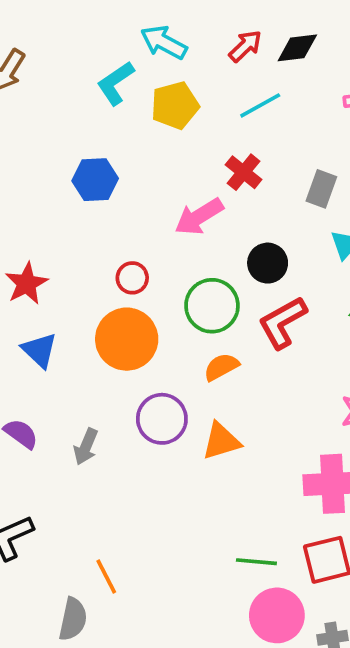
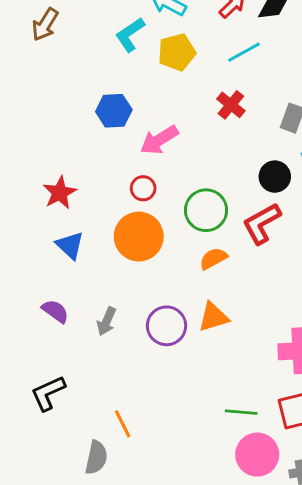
pink arrow: (199, 217) -> (159, 140), moved
black circle: (268, 263) -> (275, 177), moved
purple circle: (162, 419) -> (167, 326), moved

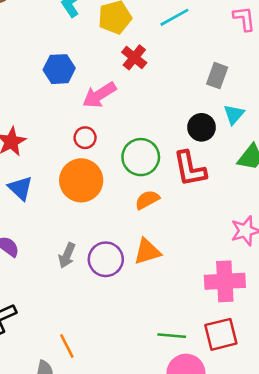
red cross: (231, 105) -> (134, 57), moved
red L-shape: (262, 223) -> (190, 169), turned -72
gray arrow: (107, 321) -> (67, 255), moved

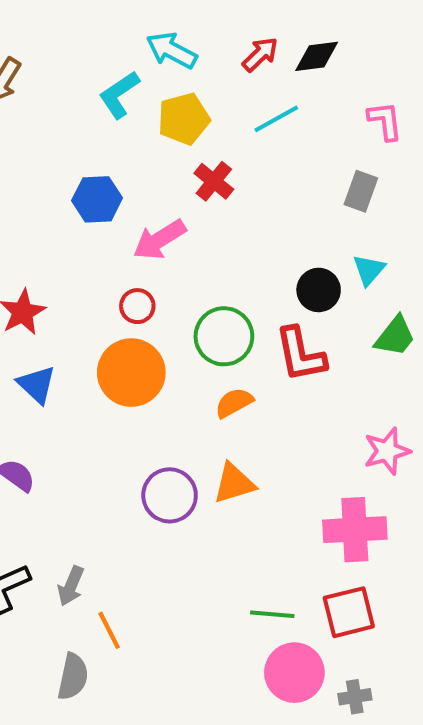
gray rectangle: (217, 76) -> (361, 191), moved
gray arrow: (67, 255) -> (71, 586), moved

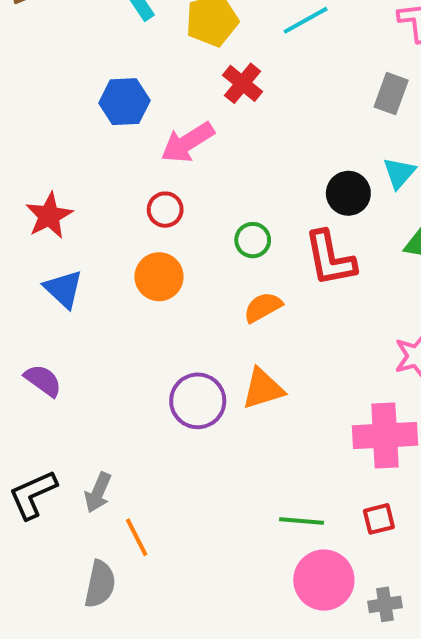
green circle: (224, 336) -> (253, 240), size x0.6
orange circle: (131, 373) -> (159, 277), size x0.7
red square: (349, 612) -> (379, 519), size x0.6

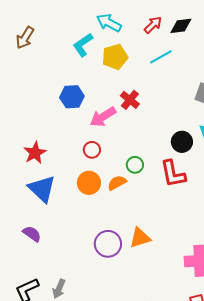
red cross: (242, 83) -> (130, 100), moved
blue triangle: (63, 289) -> (42, 189), size x1.4
orange semicircle: (263, 307) -> (117, 183), moved

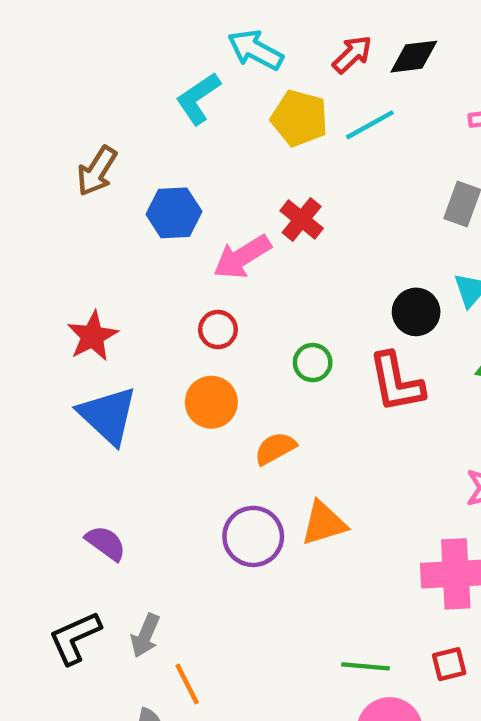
brown arrow: (25, 38) -> (97, 171), moved
yellow pentagon: (115, 57) -> (299, 118), moved, turned 30
orange semicircle: (117, 183) -> (275, 448), moved
purple semicircle: (32, 234) -> (106, 543), moved

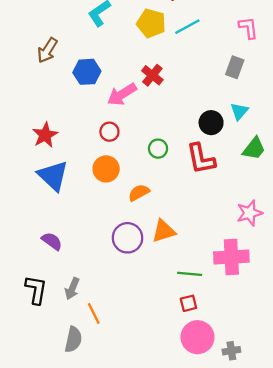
black L-shape: (75, 638) -> (36, 290), turned 124
red square: (449, 664) -> (188, 303), moved
green line: (365, 666) -> (190, 274), moved

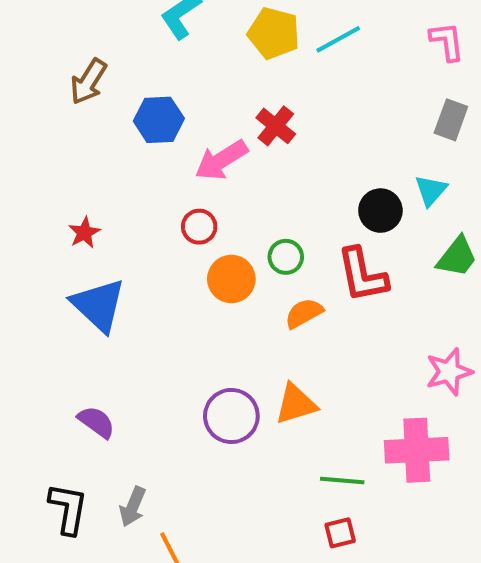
gray rectangle: (235, 67) -> (451, 120), moved
red star: (45, 135) -> (84, 233), size x0.7
orange circle: (106, 169) -> (231, 279), moved
orange semicircle: (139, 193) -> (304, 313), moved

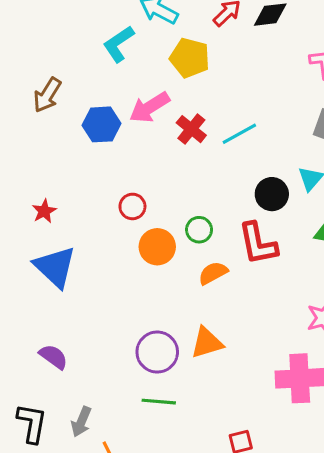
cyan line: (338, 39) -> (239, 134), moved
pink arrow: (221, 160) -> (149, 107), moved
green line: (342, 480) -> (159, 402), moved

